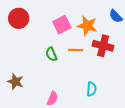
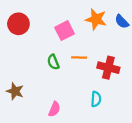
orange star: (87, 26) -> (96, 19), moved
red cross: (103, 46) -> (108, 68), moved

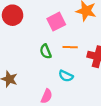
cyan semicircle: (96, 99) -> (66, 76), moved, turned 112

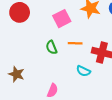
cyan semicircle: (66, 76) -> (83, 71), moved

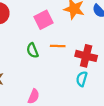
cyan semicircle: (83, 71) -> (82, 79), moved, turned 80

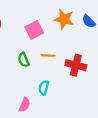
cyan semicircle: (82, 79) -> (44, 88), moved

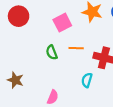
cyan semicircle: (44, 88) -> (87, 80), moved

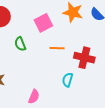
green semicircle: (52, 52) -> (20, 44), moved

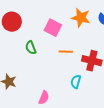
pink square: (43, 23) -> (53, 28), turned -36

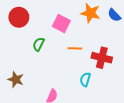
green semicircle: (31, 48) -> (39, 44), turned 48

